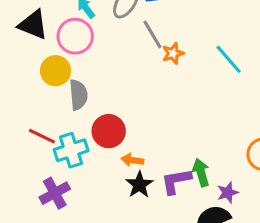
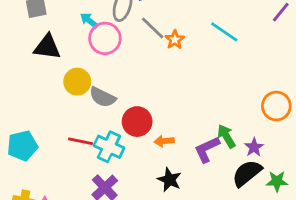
pink circle: (75, 36) -> (105, 38), moved
gray semicircle: (78, 95) -> (103, 97), turned 136
cyan cross: (71, 150) -> (109, 147), turned -32
black star: (139, 185) -> (169, 180), moved

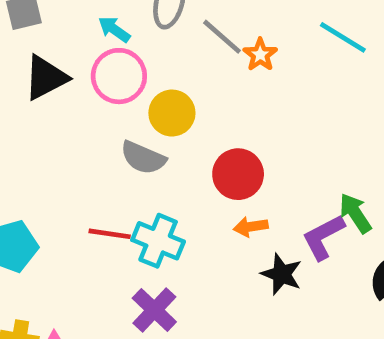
pink circle: (105, 38) -> (119, 76), moved
black triangle: (47, 47) -> (46, 78), turned -32
yellow circle: (77, 82) -> (172, 113), moved
red circle: (137, 122) -> (238, 174), moved
black star: (169, 180) -> (282, 274), moved

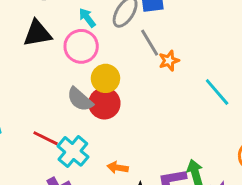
cyan line: (343, 37) -> (217, 92), moved
red circle: (238, 174) -> (104, 103), moved
orange arrow: (251, 227) -> (118, 168), moved

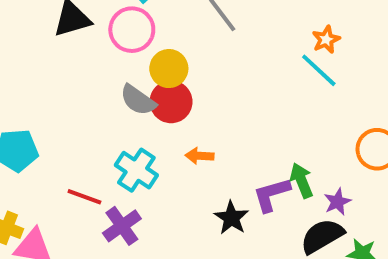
orange star: (169, 61) -> (326, 39), moved
red line: (46, 138) -> (84, 197), moved
orange arrow: (118, 168) -> (199, 156), moved

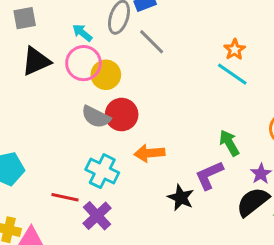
yellow circle: (169, 69) -> (106, 75), moved
orange arrow: (199, 156) -> (149, 153), size x1.4
green arrow: (301, 180) -> (229, 143), moved

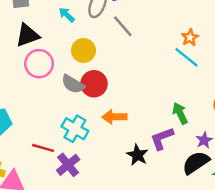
pink circle: (83, 63) -> (39, 64), moved

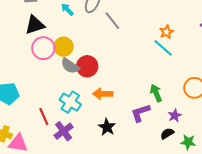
yellow circle: (83, 50) -> (63, 47), moved
red line: (43, 148) -> (44, 117), turned 48
black star: (137, 155) -> (107, 127), moved
black semicircle: (196, 163) -> (167, 133), size x0.6

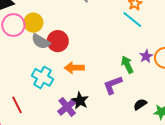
purple star: (175, 116) -> (146, 56), moved
red line: (44, 117) -> (17, 105), moved
purple cross: (64, 131) -> (67, 107), moved

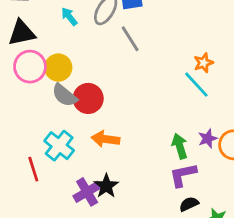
purple L-shape: (113, 85) -> (183, 175), moved
red line: (17, 105) -> (33, 169), moved

